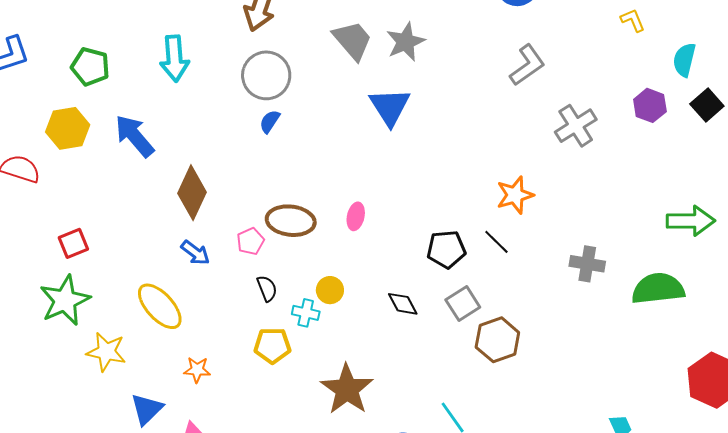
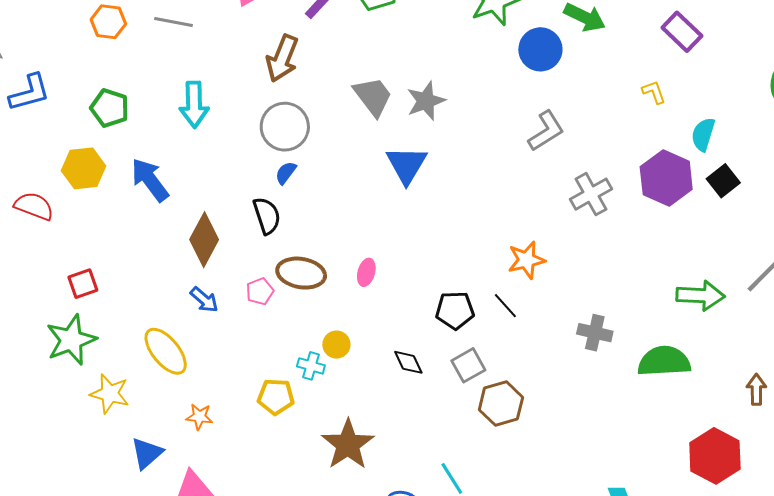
purple hexagon: (650, 105) -> (666, 178), size x1.6
black semicircle: (267, 288) -> (267, 216), moved, size x1.4

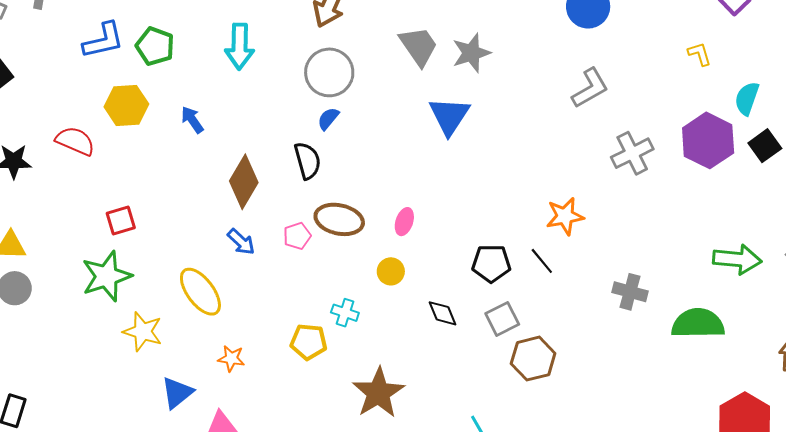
blue L-shape: (29, 93) -> (103, 40), moved
blue arrow: (150, 180) -> (192, 120), size x0.6
yellow circle: (336, 345) -> (391, 271), moved

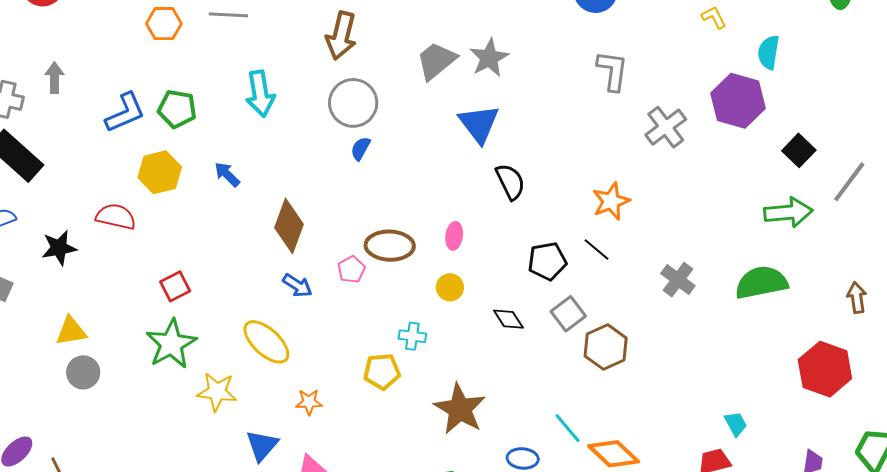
gray trapezoid: (419, 46) -> (436, 61), turned -84
gray L-shape: (590, 88) -> (612, 71), turned -42
black square: (765, 146) -> (799, 150), moved
black semicircle: (307, 161) -> (510, 182), moved
gray cross: (630, 292) -> (678, 280), moved, turned 32

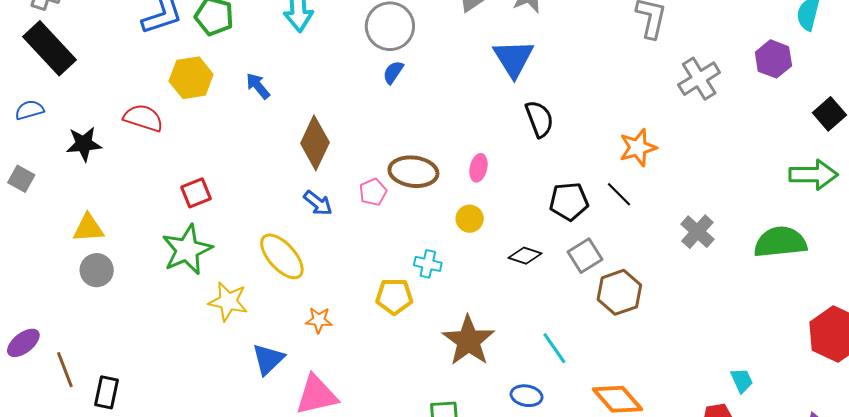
purple hexagon: (738, 101) -> (773, 59), size x0.7
black diamond: (508, 319) -> (525, 256), turned -44
cyan line: (568, 428) -> (554, 348), moved

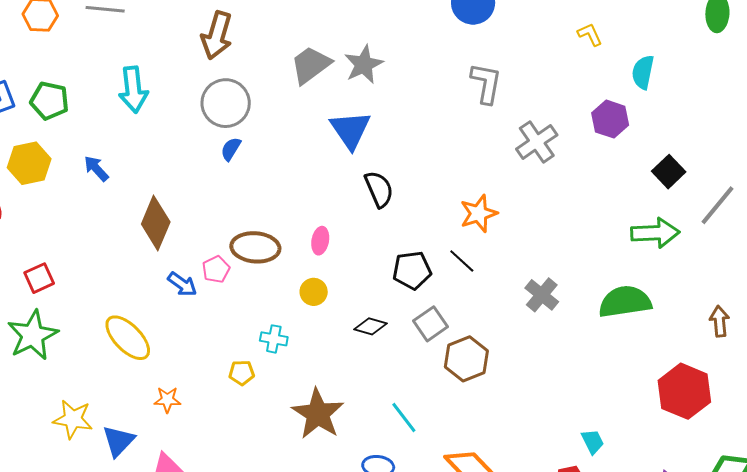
blue arrow: (318, 203) -> (182, 284), moved
yellow pentagon: (394, 296) -> (242, 373), size x0.7
yellow star: (228, 301) -> (73, 419), moved

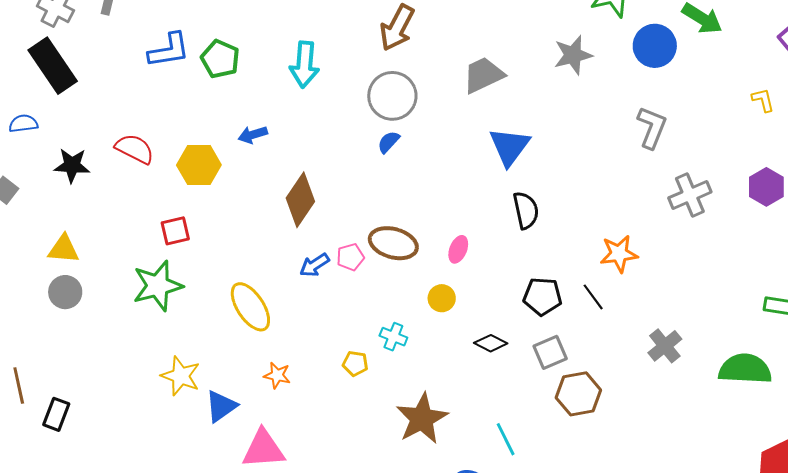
gray star: (364, 64) -> (573, 55), moved
yellow hexagon: (29, 163) -> (199, 165), moved
blue arrow: (96, 168) -> (253, 135), turned -76
blue arrow: (182, 284) -> (314, 265), turned 100

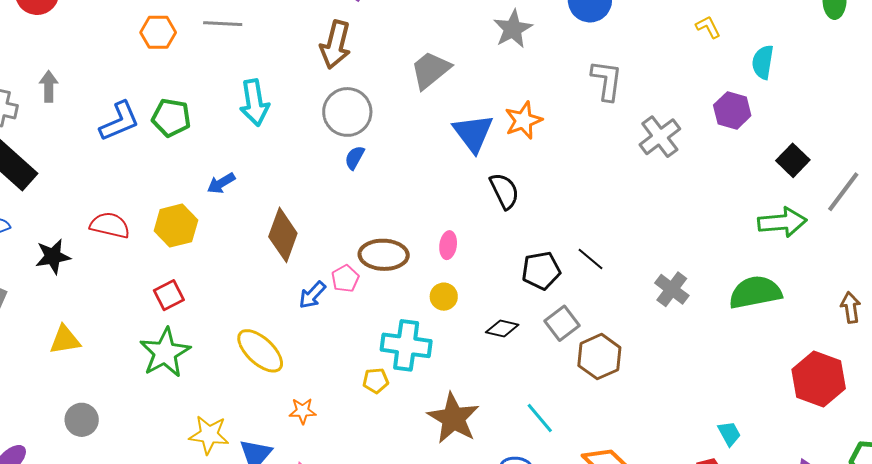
orange star: (619, 254) -> (523, 120), moved
gray circle: (65, 292) -> (82, 420), moved
cyan cross: (393, 337) -> (406, 345), size x1.8

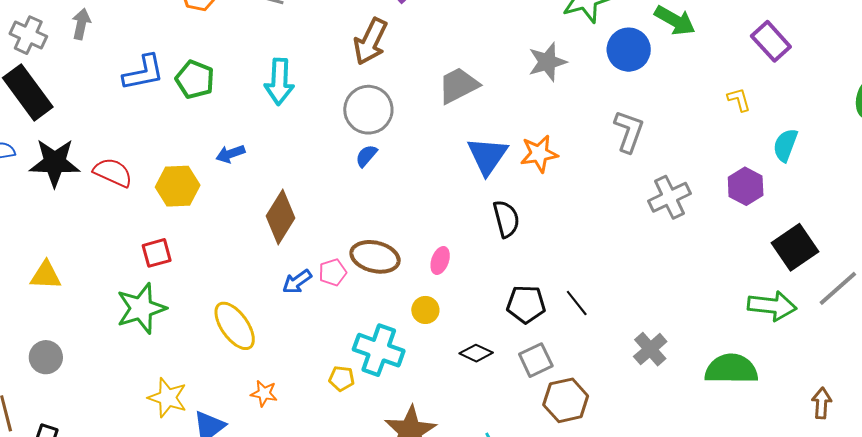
black square: (793, 160) -> (795, 247), size x1.4
black star: (53, 256) -> (55, 163), moved, size x1.4

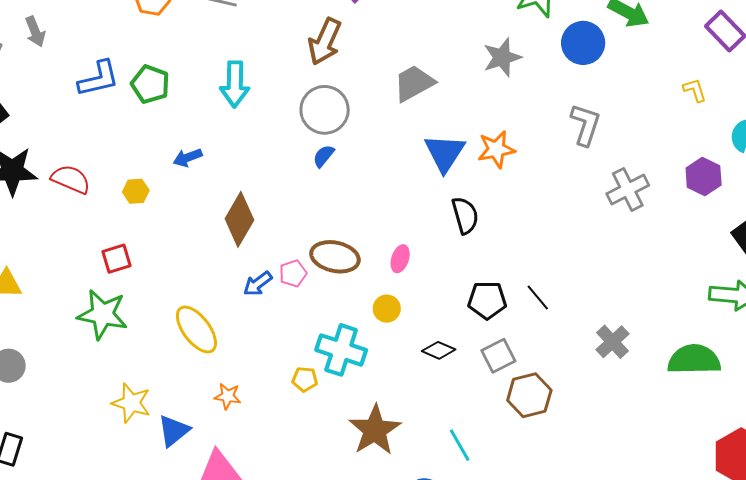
gray arrow: (81, 24) -> (35, 32), turned 148
yellow hexagon: (178, 186) -> (136, 191), size x0.6
green star: (141, 308) -> (103, 314), turned 30

